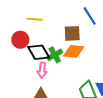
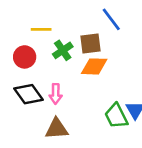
black diamond: (39, 52) -> (28, 94), moved
green cross: (55, 55) -> (63, 50), moved

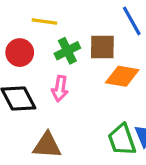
orange diamond: (94, 66) -> (122, 76), moved
pink arrow: (56, 94) -> (60, 89), moved

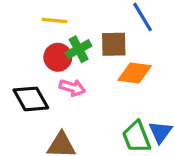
red circle: (20, 53) -> (58, 57), moved
pink arrow: (60, 89) -> (72, 88), turned -80

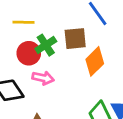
orange diamond: (135, 73) -> (95, 61), turned -48

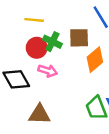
green cross: (46, 45) -> (52, 42), turned -36

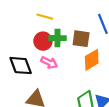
green cross: (52, 42) -> (57, 38), turned -35

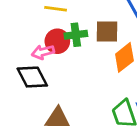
pink arrow: (49, 63) -> (43, 52), moved, turned 147

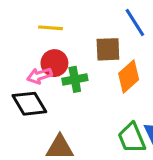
green cross: (76, 35) -> (75, 79), moved

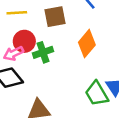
brown square: (108, 49) -> (55, 17), moved

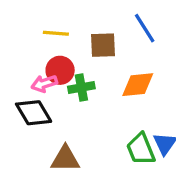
orange diamond: (87, 44) -> (138, 85), turned 36

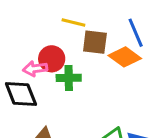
yellow line: (56, 33) -> (73, 22), moved
orange diamond: (138, 85) -> (125, 57), moved, turned 32

